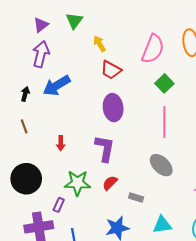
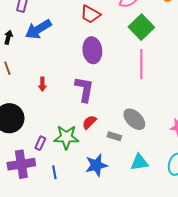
green square: (164, 83) -> (141, 27), size x1.4
gray ellipse: (161, 165) -> (134, 119), moved
green star: (77, 183) -> (66, 137), moved

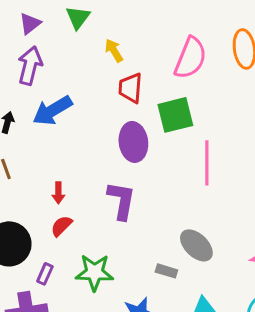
red trapezoid: (90, 14) -> (130, 88), turned 65
green square: (141, 27) -> (175, 115), moved, turned 30
red semicircle: (89, 122) -> (61, 226), moved
purple rectangle: (40, 143) -> (45, 274), moved

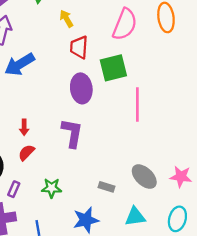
gray ellipse: (196, 245) -> (144, 177), moved
green star: (94, 272) -> (52, 188), size x0.7

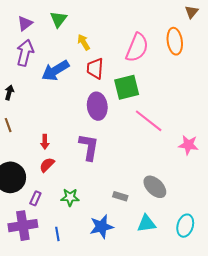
blue arrow: (20, 64) -> (55, 71), moved
pink line: (137, 104) -> (149, 121), turned -52
pink star: (181, 177) -> (188, 145), moved

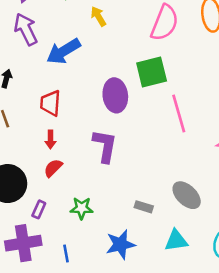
purple arrow: (25, 53) -> (26, 29), turned -40
red trapezoid: (95, 68) -> (50, 103), moved
pink line: (149, 121) -> (179, 114), turned 36

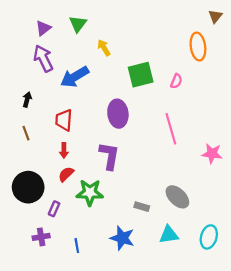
pink semicircle: (165, 23) -> (176, 81), moved, size x0.5
green square: (152, 72) -> (141, 75), moved
green star: (82, 208) -> (90, 193), moved, size x1.4
purple cross: (23, 243) -> (41, 237), size x0.6
blue star: (120, 244) -> (122, 238), turned 30

